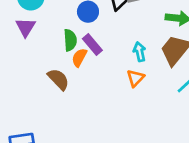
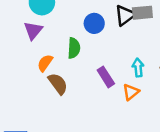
purple rectangle: (92, 44) -> (106, 77), moved
orange semicircle: (79, 58) -> (45, 63), moved

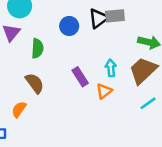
green semicircle: (74, 48) -> (37, 48), moved
orange semicircle: (45, 63) -> (19, 109), moved

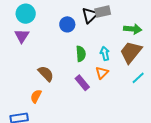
green semicircle: (37, 48) -> (81, 54), moved
purple rectangle: (80, 77) -> (82, 83), moved

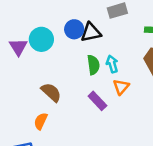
cyan circle: (26, 14) -> (41, 39), moved
black triangle: (90, 15) -> (91, 32), moved, turned 36
cyan arrow: (105, 54) -> (112, 64), moved

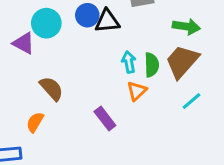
purple triangle: (18, 47) -> (24, 43), moved, turned -36
green semicircle: (93, 65) -> (152, 65), moved
purple rectangle: (97, 101) -> (105, 119), moved

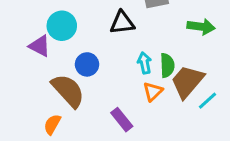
blue circle: (87, 15) -> (87, 64), moved
brown trapezoid: (182, 62) -> (187, 81), moved
brown semicircle: (51, 89) -> (68, 91), size x1.4

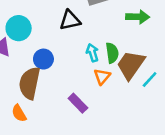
brown semicircle: (68, 91) -> (30, 83), turned -120
orange semicircle: (52, 124) -> (19, 113), turned -54

